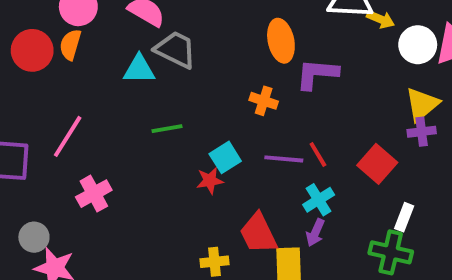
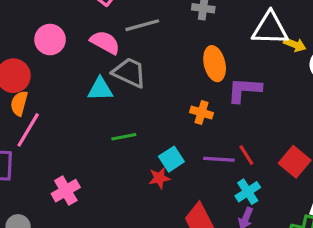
orange semicircle: (70, 45) -> (19, 103), moved
pink line: (68, 136) -> (28, 130), moved

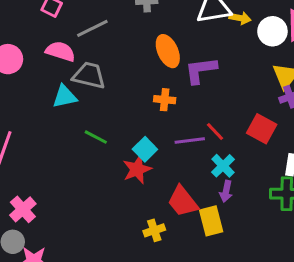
green line: (124, 137) -> (96, 137), turned 50
red star: (159, 178) -> (137, 169), size x1.4
pink cross: (66, 191) -> (23, 209), moved

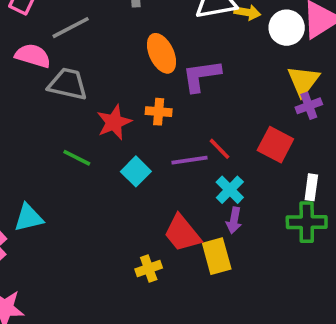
cyan triangle: (65, 97) -> (29, 218), moved
red star: (137, 169) -> (114, 122), moved

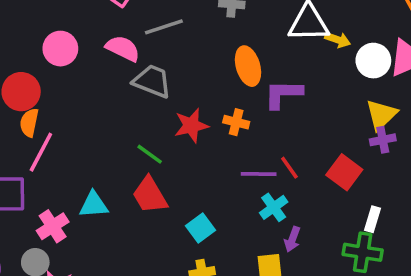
cyan square: (136, 171) -> (201, 228), moved
cyan cross: (230, 190) -> (274, 207), moved
red trapezoid: (182, 233) -> (150, 195), moved

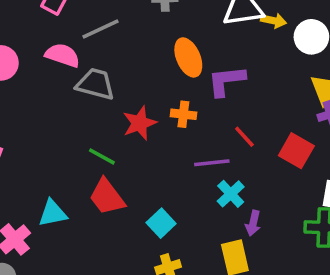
red line: (289, 168) -> (244, 137), moved

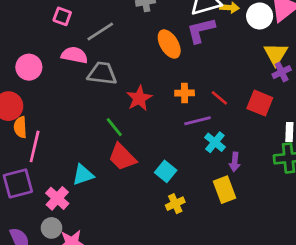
purple L-shape: (226, 81) -> (201, 30), moved
orange cross: (183, 114) -> (185, 93), moved
green line: (102, 156) -> (114, 127), turned 30

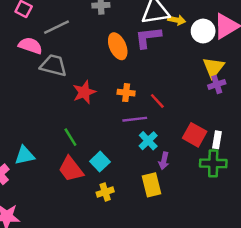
red square: (260, 103) -> (195, 135), moved
green line: (114, 127) -> (70, 137), moved
red trapezoid: (122, 157) -> (71, 169), moved

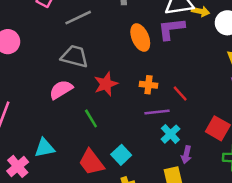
pink semicircle: (30, 46) -> (61, 90), moved, turned -50
green line: (70, 137) -> (91, 118), moved

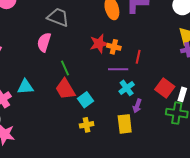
red star: (106, 84) -> (99, 44), moved
pink semicircle: (61, 90) -> (44, 42), turned -48
red line: (180, 94) -> (138, 57), turned 48
red trapezoid: (91, 162) -> (65, 89), moved

